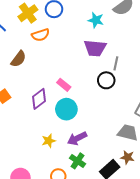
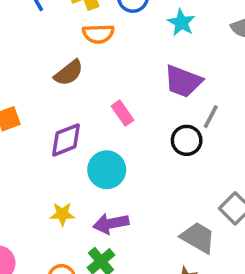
cyan star: (96, 20) -> (181, 23), moved
brown semicircle: (18, 59) -> (69, 73), moved
pink rectangle: (64, 85) -> (122, 113), moved

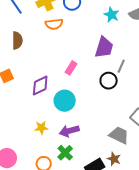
cyan star: (181, 23) -> (112, 15), moved
brown semicircle: (69, 73) -> (17, 40), moved, turned -48
purple trapezoid: (183, 81) -> (104, 47), turned -90
pink rectangle: (122, 113) -> (71, 68), turned 72

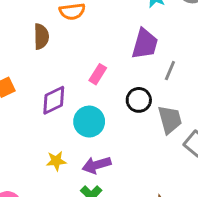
brown semicircle: (17, 40) -> (41, 36), moved
black circle: (109, 81) -> (139, 100), moved
gray trapezoid: (119, 135) -> (170, 120), moved, turned 50

